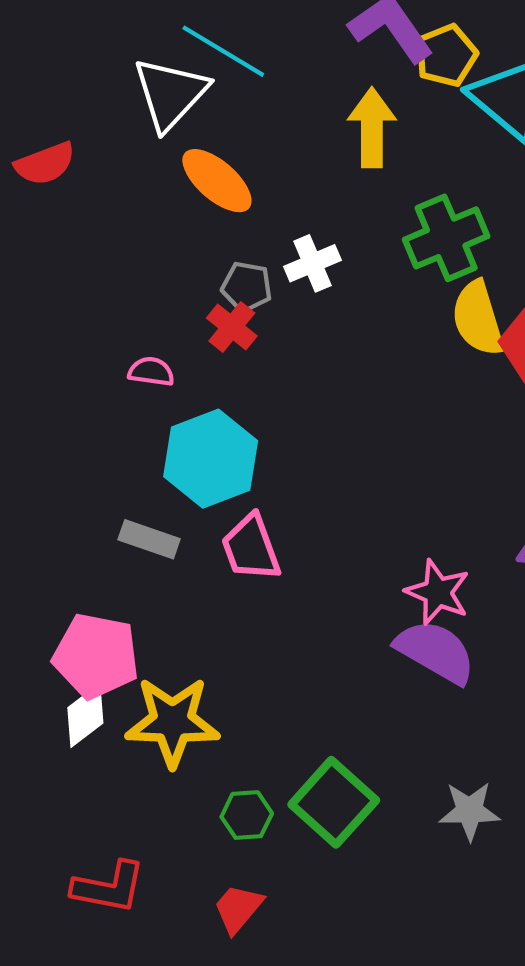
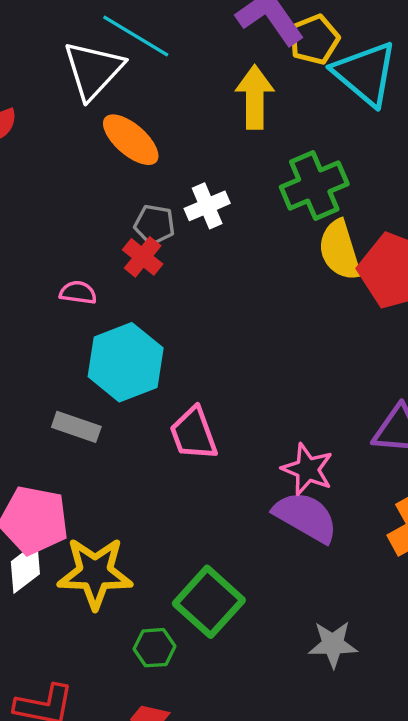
pink trapezoid: (251, 548) -> (194, 434), moved
green square: (334, 802) -> (209, 602), moved

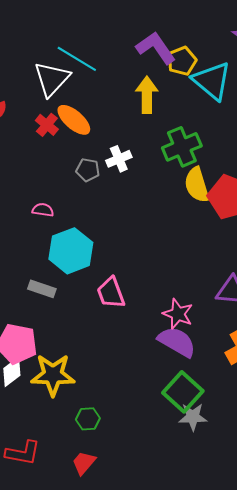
red cross: (143, 257) -> (47, 125), moved
green square: (209, 602) -> (183, 392), moved

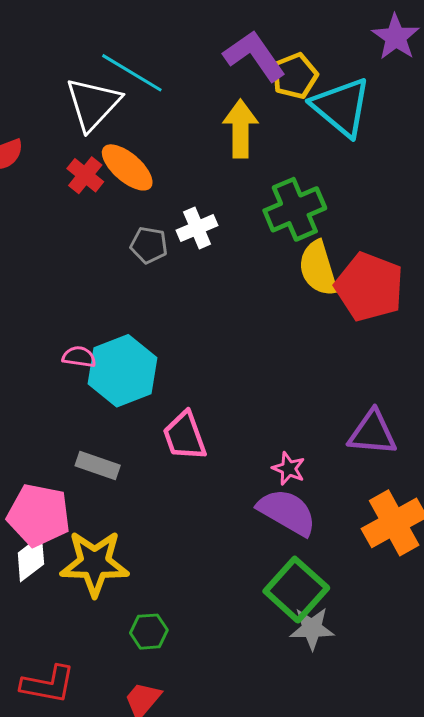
pink semicircle: (43, 210) -> (79, 357), moved
gray rectangle: (42, 289) -> (98, 465), moved
pink star: (178, 314) -> (289, 469), size x0.7

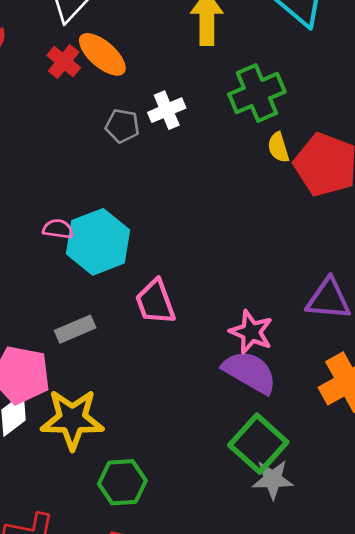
yellow semicircle: (318, 268) -> (278, 147), size x0.6
gray rectangle: (98, 465) -> (75, 329), turned -42
pink star: (289, 469) -> (251, 332), size x1.4
green hexagon: (149, 632) -> (122, 482), size x1.4

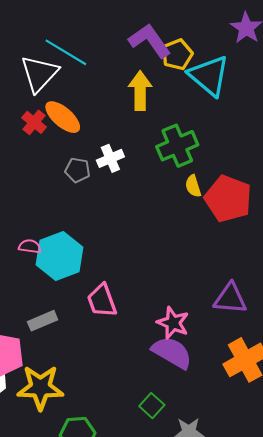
green square: (258, 444) -> (152, 406), moved, size x0.6

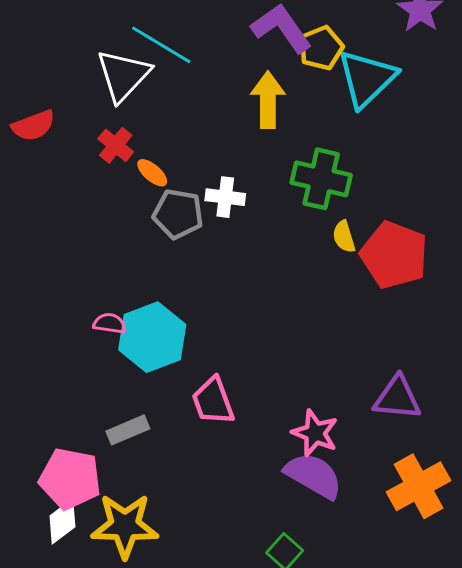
cyan triangle: (209, 76) -> (367, 78), turned 36
orange ellipse: (63, 117) -> (152, 173), moved, size x0.6
green cross: (177, 146) -> (321, 179), turned 36
white cross: (110, 158) -> (225, 197), turned 30
gray pentagon: (78, 170) -> (178, 214), size x1.4

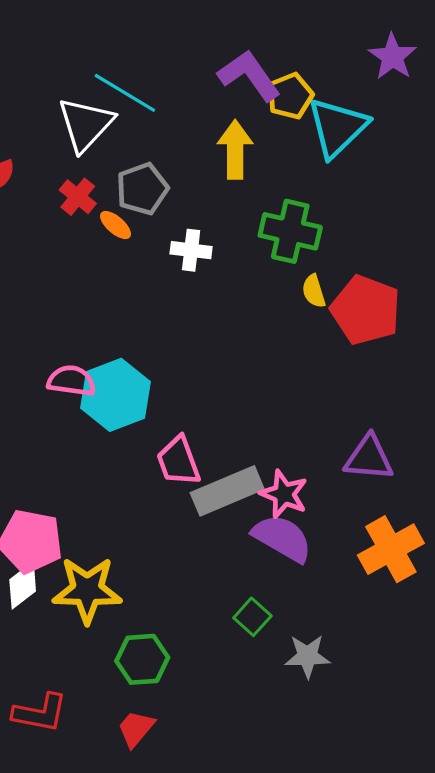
gray pentagon: (178, 214) -> (142, 189), moved, turned -30
pink semicircle: (110, 323) -> (71, 381), size x1.4
gray rectangle: (128, 430) -> (227, 491), moved, size x1.6

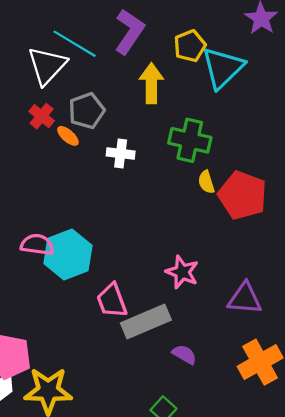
purple L-shape: (249, 76) -> (129, 32), moved, turned 69
pink star: (284, 494) -> (182, 272), moved
purple semicircle: (282, 538) -> (184, 354), size x0.6

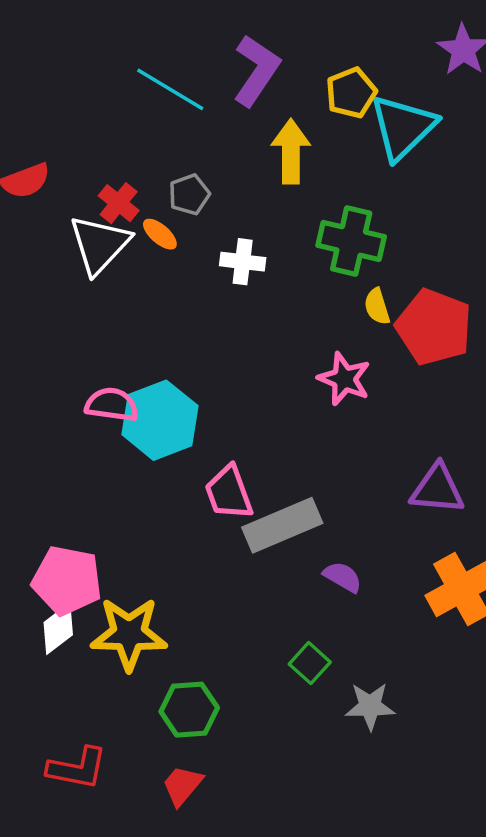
white triangle: (47, 66) -> (100, 244), moved
gray pentagon: (87, 111) -> (189, 194), size x0.7
pink star: (182, 272) -> (344, 379), moved

